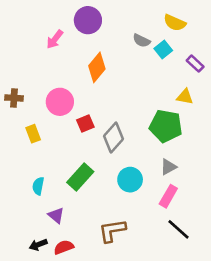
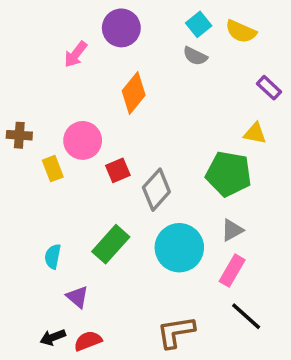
cyan square: (163, 50) -> (199, 24), moved
yellow rectangle: (33, 134) -> (53, 169), moved
cyan circle: (130, 180) -> (179, 248), size x1.4
brown L-shape: (112, 231) -> (176, 332), moved

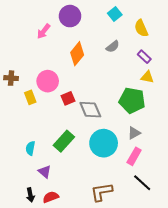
yellow semicircle: (241, 31) -> (141, 28), moved, turned 42
gray semicircle: (195, 56) -> (113, 47), moved, turned -64
purple rectangle: (269, 88) -> (144, 57), moved
gray diamond: (156, 190) -> (90, 110), turned -65
black arrow: (53, 337) -> (30, 195), turned -80

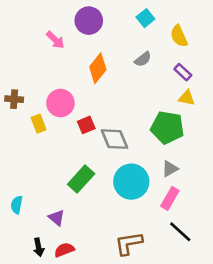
pink arrow: (44, 31) -> (55, 40), turned -84
cyan semicircle: (30, 148) -> (17, 205), moved

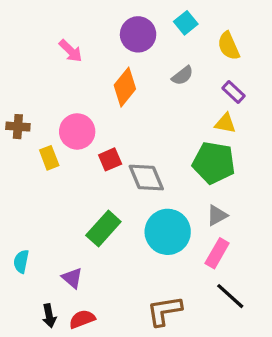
purple circle: (89, 21) -> (138, 34), moved
yellow triangle: (187, 98) -> (225, 123), moved

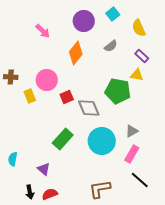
green pentagon: (214, 163) -> (118, 91), moved

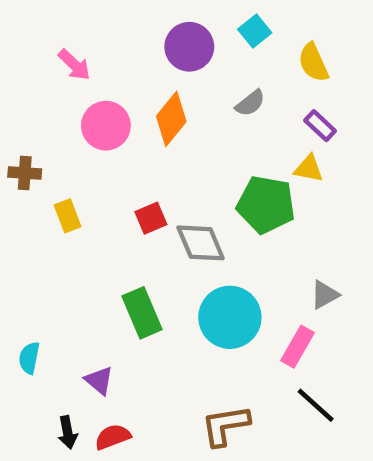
pink arrow: (43, 31) -> (74, 65), moved
pink circle: (47, 80) -> (106, 126), moved
gray triangle: (132, 131) -> (325, 295), moved
green rectangle: (63, 139) -> (142, 313), turned -65

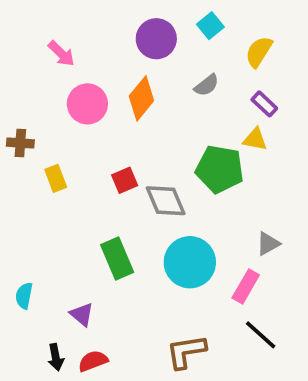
yellow semicircle: (313, 63) -> (259, 52), turned 56

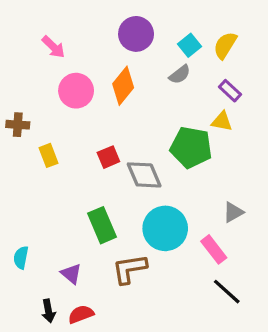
cyan square: (210, 26) -> (189, 45), moved
pink rectangle: (246, 286) -> (214, 249), turned -68
brown L-shape: (186, 352) -> (130, 269), moved

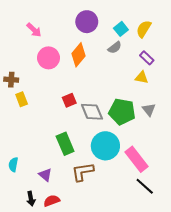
green pentagon: (191, 147) -> (122, 112), moved
yellow rectangle: (49, 155) -> (22, 99), moved
gray triangle: (233, 212) -> (149, 110), moved, turned -40
pink rectangle: (214, 249) -> (136, 159), size x1.4

